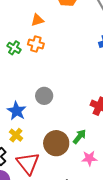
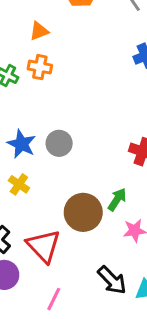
blue star: (17, 111) -> (21, 144), moved
yellow cross: (16, 135) -> (19, 184), moved

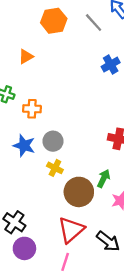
orange cross: (40, 67) -> (32, 109), moved
yellow cross: (19, 184) -> (55, 168), moved
red triangle: (44, 246) -> (71, 230), moved, turned 40

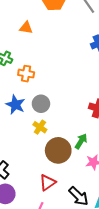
orange triangle: (26, 57) -> (26, 28), turned 32
red triangle: (71, 230) -> (48, 183), size x0.7

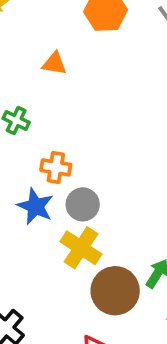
orange cross: (26, 74) -> (56, 167), moved
yellow cross: (40, 127) -> (81, 248), size x1.5

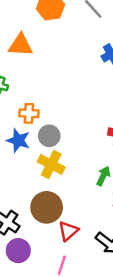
orange triangle: (54, 63) -> (21, 45), size x1.5
brown circle: (115, 291) -> (47, 207), moved

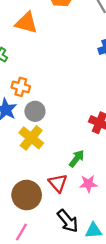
brown circle: (47, 207) -> (27, 195), moved
red triangle: (68, 231) -> (58, 183), moved, turned -42

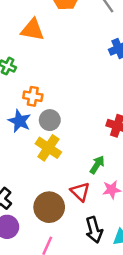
black arrow: (68, 221) -> (94, 230), turned 30

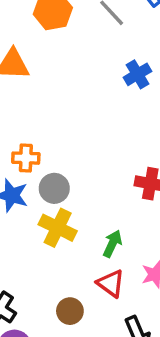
green arrow: (97, 165) -> (112, 244), moved
brown circle: (49, 207) -> (70, 311), size x0.6

